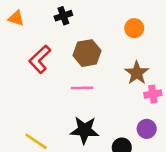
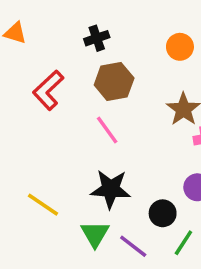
black cross: (63, 16) -> (97, 38), moved
pink line: (82, 88) -> (107, 130), turned 55

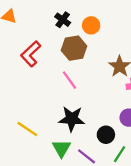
black cross: (97, 38) -> (63, 20), turned -35
orange circle: (180, 47) -> (91, 25), moved

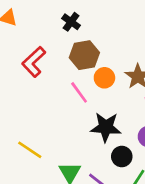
orange circle: (91, 25) -> (104, 78), moved
black star: (72, 119) -> (106, 127), moved

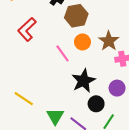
brown hexagon: (84, 55) -> (76, 16), moved
black star: (106, 127) -> (84, 81), turned -30

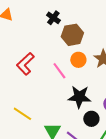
red L-shape: (27, 29) -> (25, 64), moved
black star: (84, 81) -> (79, 97), turned 30

